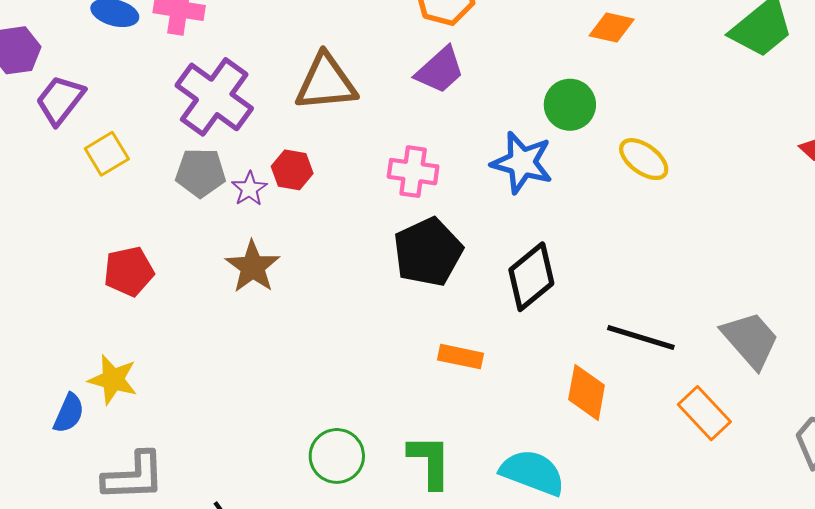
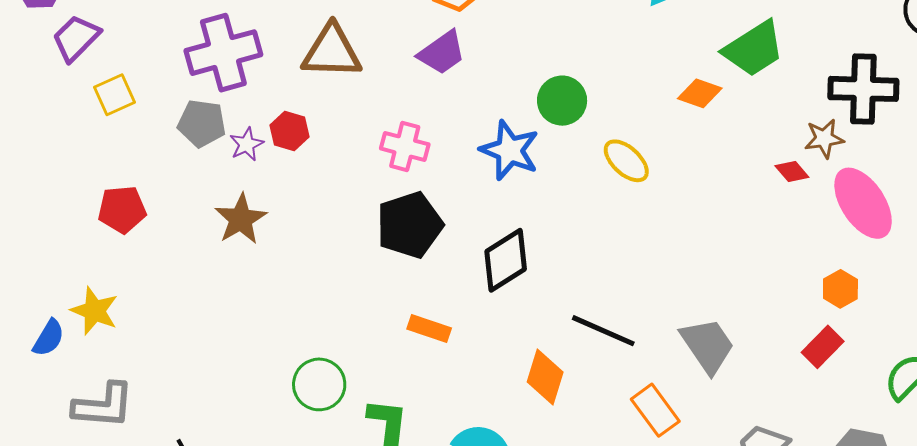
orange diamond: (612, 27) -> (700, 93), moved
purple cross: (214, 97) -> (223, 53), turned 32
green circle: (337, 456) -> (319, 384), moved

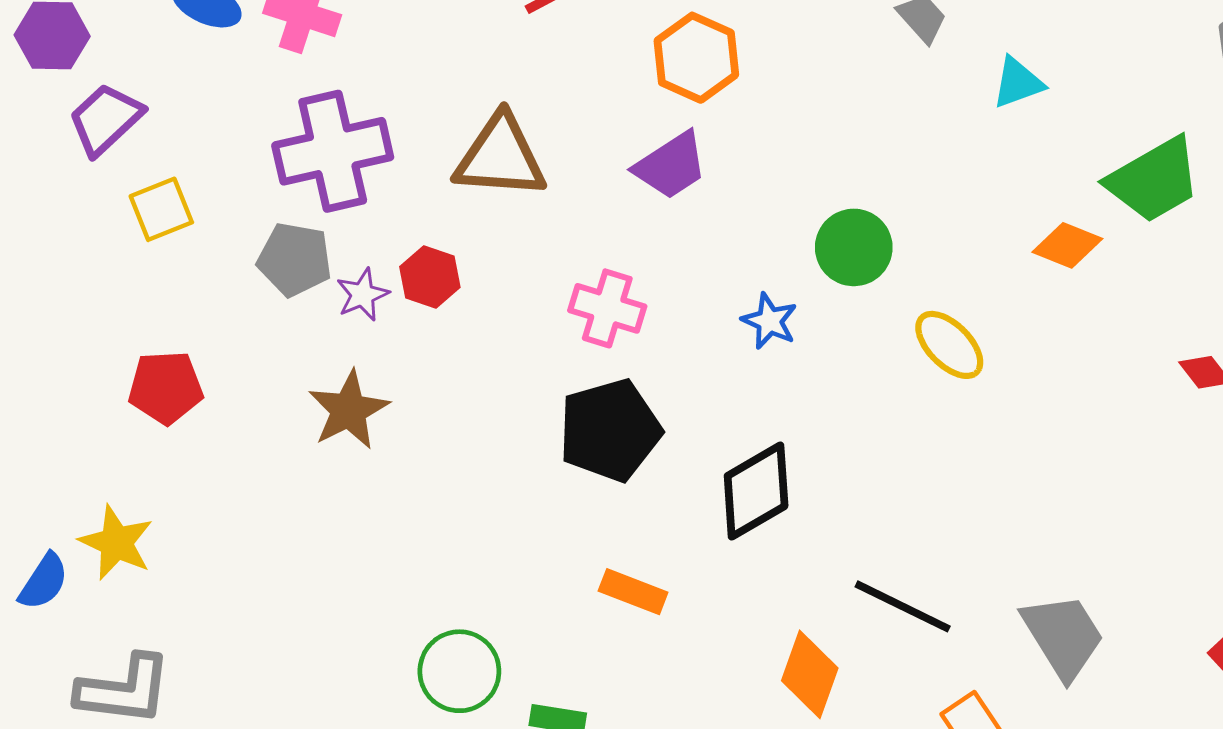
blue star: (510, 150) -> (770, 321), size x0.6

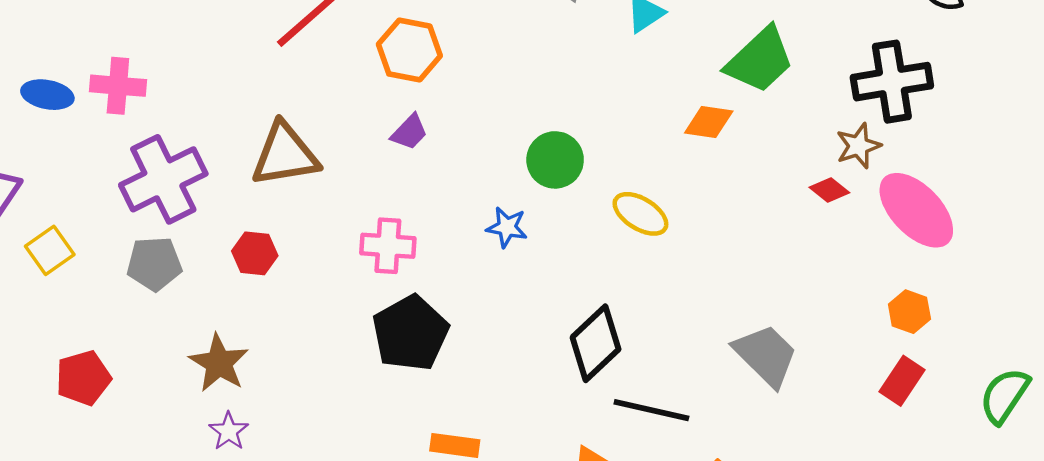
purple trapezoid: (671, 166) -> (409, 132), size x0.7
purple star: (363, 295) -> (229, 431), moved
black diamond: (756, 491) -> (596, 343), moved
gray trapezoid: (1063, 636) -> (766, 355), moved

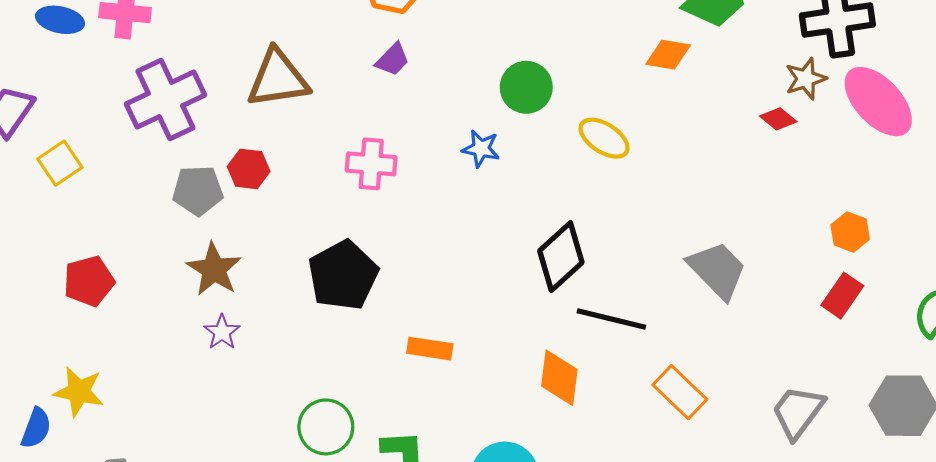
pink ellipse: (916, 210) -> (878, 102), moved
gray pentagon: (154, 264) -> (198, 190), moved
black pentagon: (410, 333) -> (343, 275), moved

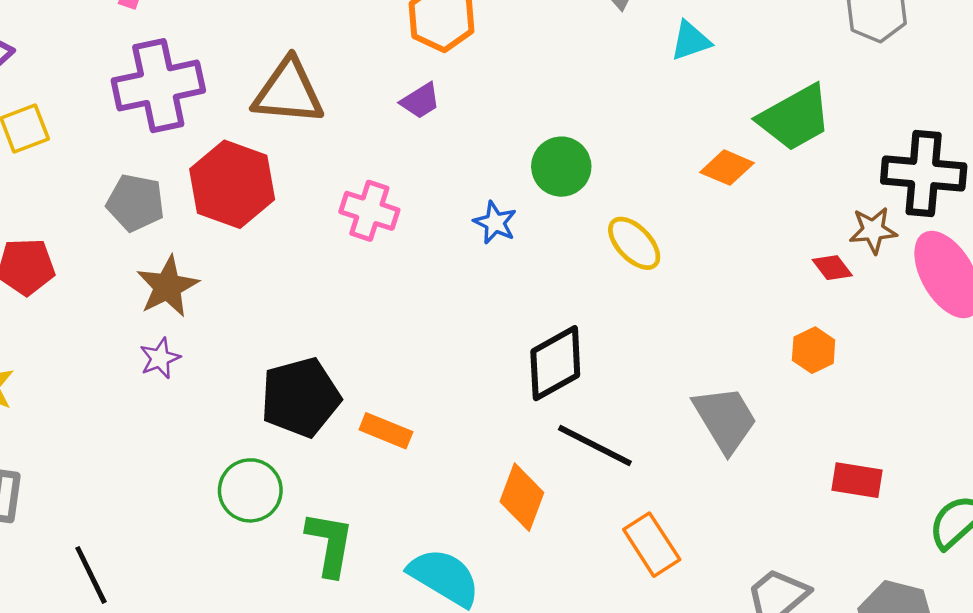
red hexagon: (249, 169) -> (232, 184), size x1.8
gray pentagon: (198, 190) -> (135, 203), moved
orange hexagon: (850, 232) -> (814, 350), moved
black pentagon: (343, 275) -> (300, 397), moved
red rectangle: (842, 296) -> (857, 480), turned 51

